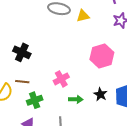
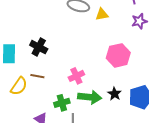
green arrow: (76, 99) -> (90, 97), size x1.6
green cross: (35, 100) -> (62, 103), moved

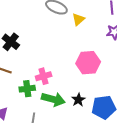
yellow triangle: (102, 14) -> (78, 19), turned -40
green cross: (62, 103) -> (27, 89), moved

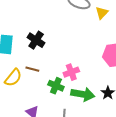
green cross: (27, 89) -> (56, 86), turned 35

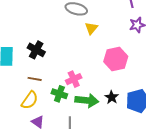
yellow triangle: (102, 13) -> (91, 28), moved
yellow semicircle: (13, 78) -> (30, 100), moved

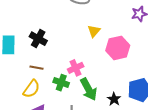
yellow triangle: (91, 28) -> (94, 31), moved
black star: (112, 97) -> (114, 99), moved
green arrow: (87, 100) -> (89, 89), turned 55

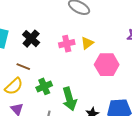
pink cross: (76, 68) -> (67, 44), moved
green cross: (61, 83) -> (44, 86), turned 35

